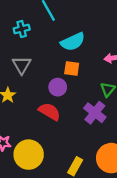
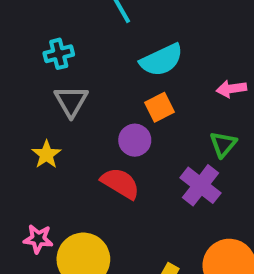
cyan cross: (22, 29) -> (59, 54), moved
orange square: (72, 69) -> (159, 107), turned -35

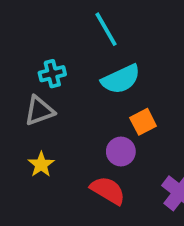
cyan semicircle: (161, 60) -> (121, 79), moved
gray triangle: (71, 101) -> (39, 111), moved, turned 40

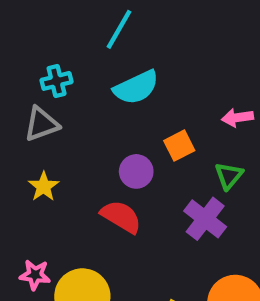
cyan line: (106, 29) -> (119, 29), turned 60
orange square: (143, 122) -> (179, 146), moved

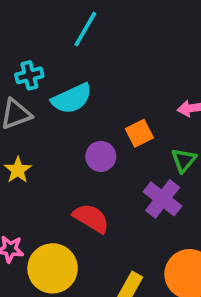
cyan semicircle: (136, 87) -> (72, 99), moved
red semicircle: (121, 217) -> (91, 218), moved

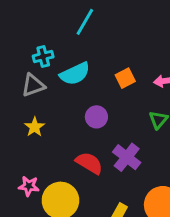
orange square: (139, 133) -> (125, 78), moved
purple cross: (163, 199) -> (127, 157), moved

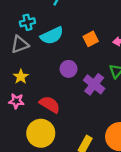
purple cross: (127, 157) -> (94, 84), moved
red semicircle: (89, 163) -> (50, 104), moved
pink star: (29, 186) -> (16, 101), moved

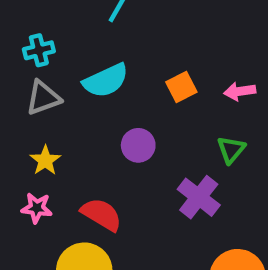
cyan cross: (27, 22) -> (39, 50), moved
purple cross: (94, 84) -> (199, 197), moved

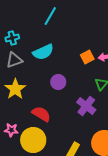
orange square: (181, 87) -> (87, 57), moved
yellow star: (45, 160) -> (15, 89), size x1.5
pink star: (37, 208) -> (11, 130), moved

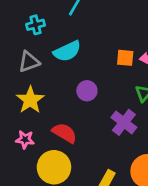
cyan cross: (12, 38) -> (36, 25), moved
orange square: (87, 57) -> (125, 58), turned 32
pink star: (11, 130) -> (25, 140), moved

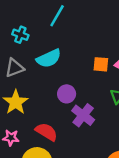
cyan cross: (36, 25) -> (20, 35), turned 35
purple cross: (124, 122) -> (83, 115), moved

